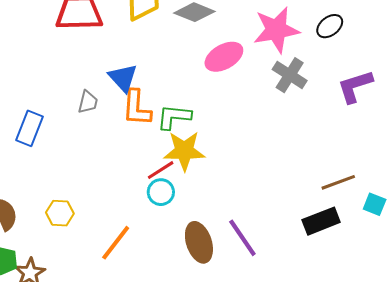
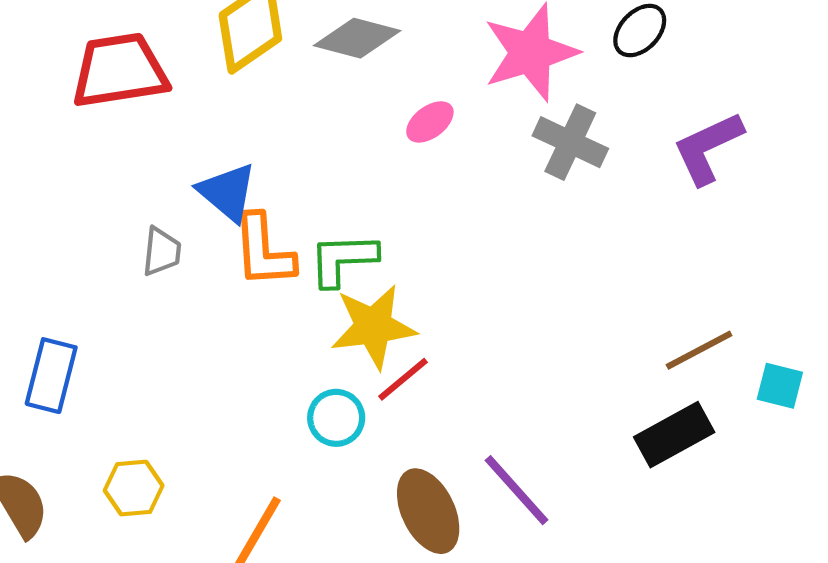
pink ellipse: (224, 57) -> (430, 122), size x0.6
blue rectangle: (30, 128) -> (51, 376), moved
red line: (161, 170) -> (403, 379), moved

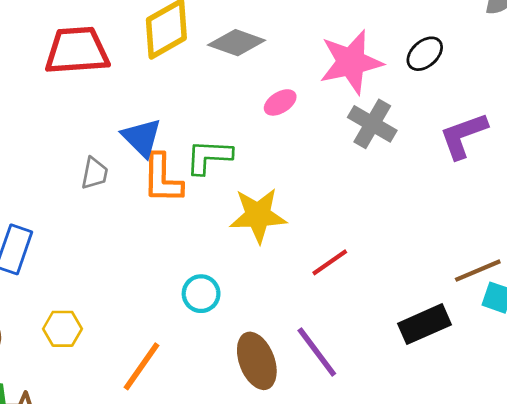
green L-shape: (343, 259) -> (209, 157), moved
yellow star: (373, 327) -> (258, 215), moved
brown line: (699, 350) -> (478, 271), moved
red line: (403, 379) -> (330, 262), moved

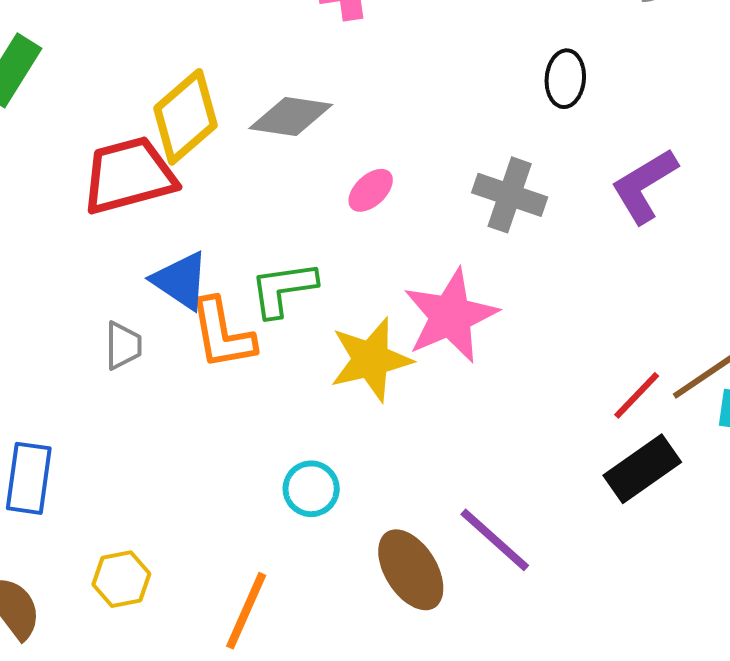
red trapezoid: (77, 51) -> (129, 175), moved
black ellipse: (425, 54) -> (565, 79), turned -33
pink star: (351, 62) -> (451, 316), moved
red line: (330, 262) -> (637, 395), moved

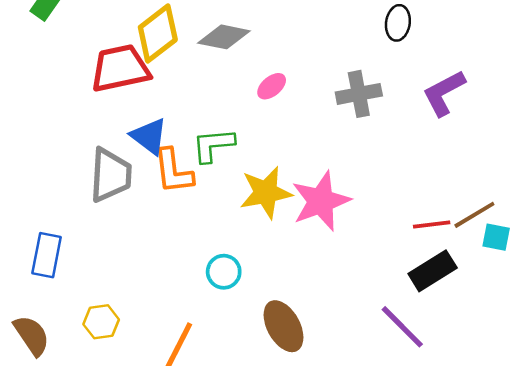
gray cross: (510, 195) -> (359, 94), turned -33
pink star: (451, 316) -> (321, 201), moved
gray trapezoid: (123, 346) -> (111, 175), size x1.8
red line: (637, 395) -> (432, 224), turned 36
purple line: (495, 540) -> (402, 327), moved

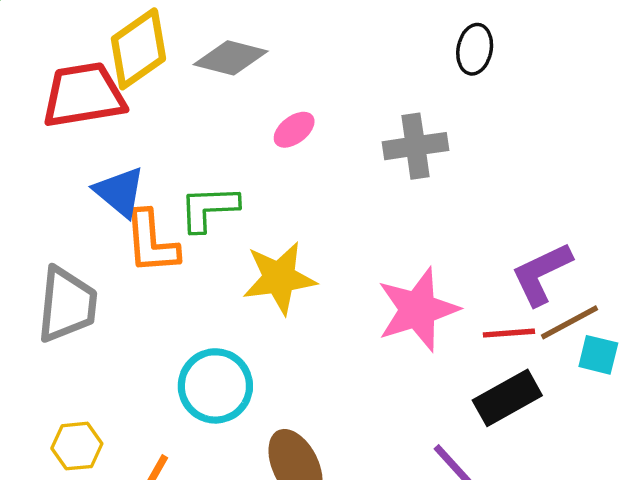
purple L-shape: (444, 93) -> (541, 274), moved
gray trapezoid: (111, 175) -> (67, 305), moved
pink star: (321, 201) -> (418, 310), moved
cyan circle: (224, 272) -> (215, 386), size x1.5
yellow hexagon: (101, 322) -> (77, 446), moved

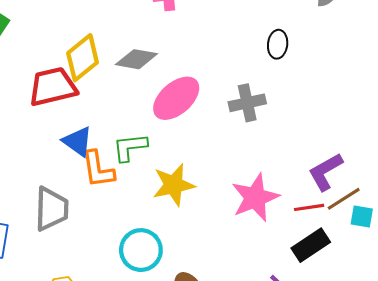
pink ellipse: (294, 130) -> (176, 98), size x2.0

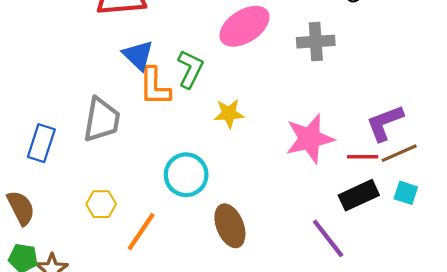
green L-shape: (130, 147) -> (190, 69), turned 114
yellow star: (174, 185) -> (229, 114), size x0.7
cyan square: (362, 216) -> (406, 193), moved

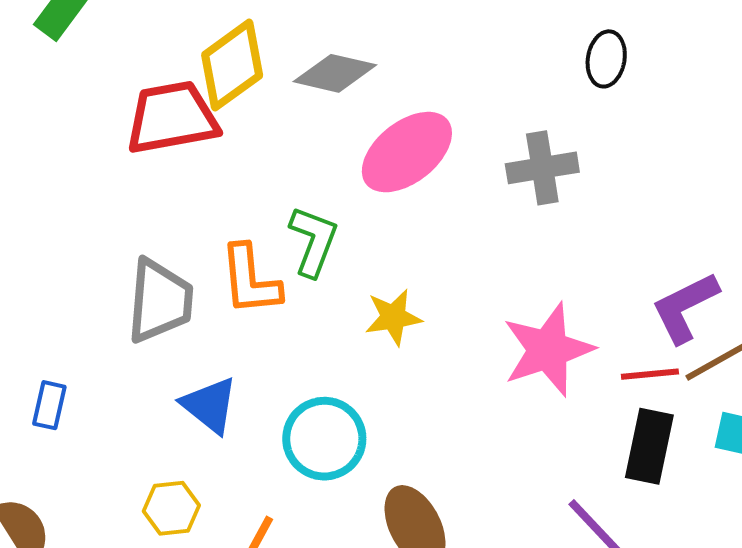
blue triangle: (138, 55) -> (210, 405), moved
gray trapezoid: (102, 120) -> (160, 301), moved
blue rectangle: (41, 143) -> (49, 405), size x0.7
black rectangle: (359, 195) -> (649, 446), turned -48

